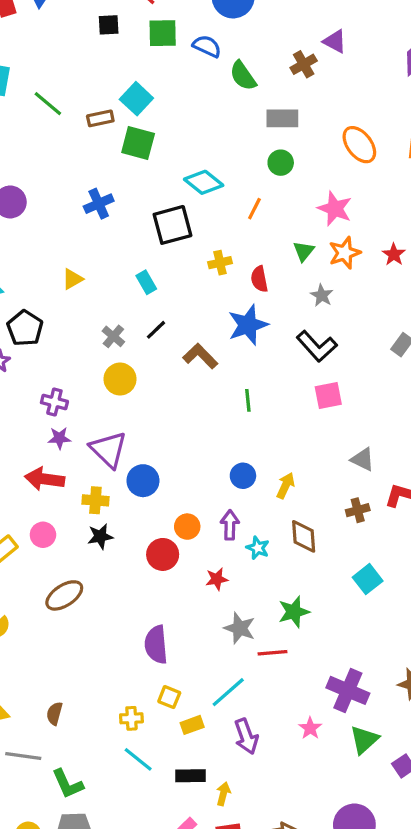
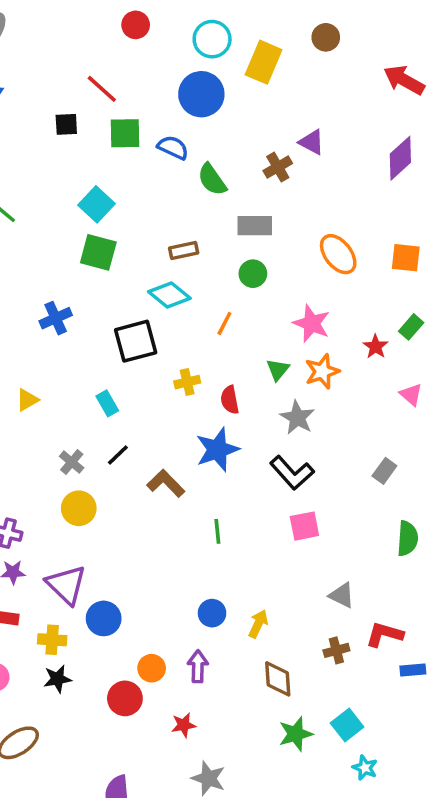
brown rectangle: (100, 118) -> (184, 251), moved
red star: (394, 254) -> (376, 347), moved
gray star: (322, 295) -> (297, 418), size x1.4
cyan star: (258, 548) -> (365, 768), moved
green star: (294, 612) -> (296, 734), moved

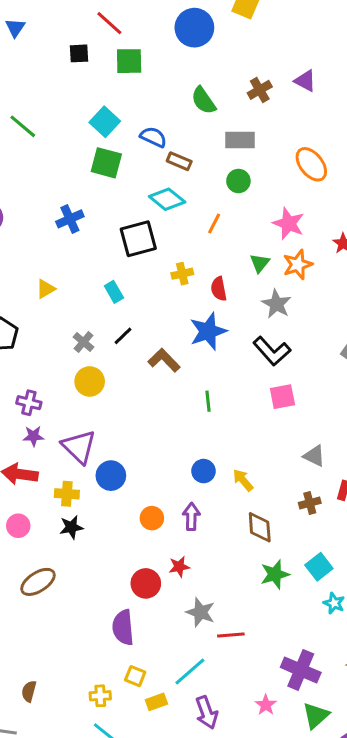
purple triangle: (312, 142) -> (305, 81), moved
blue semicircle: (173, 148) -> (153, 137), moved
brown rectangle: (184, 251) -> (179, 161), turned 35
yellow arrow: (258, 624) -> (243, 480), turned -65
red circle: (125, 698) -> (146, 583), moved

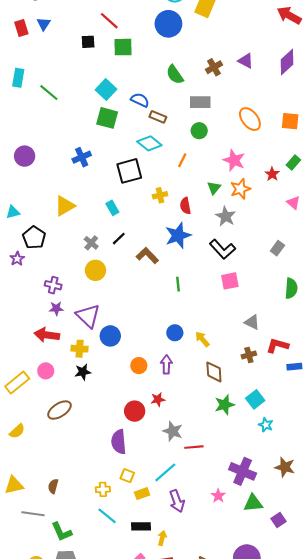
yellow triangle: (46, 289) -> (65, 206), size x1.5
green triangle: (316, 716) -> (253, 503), turned 36

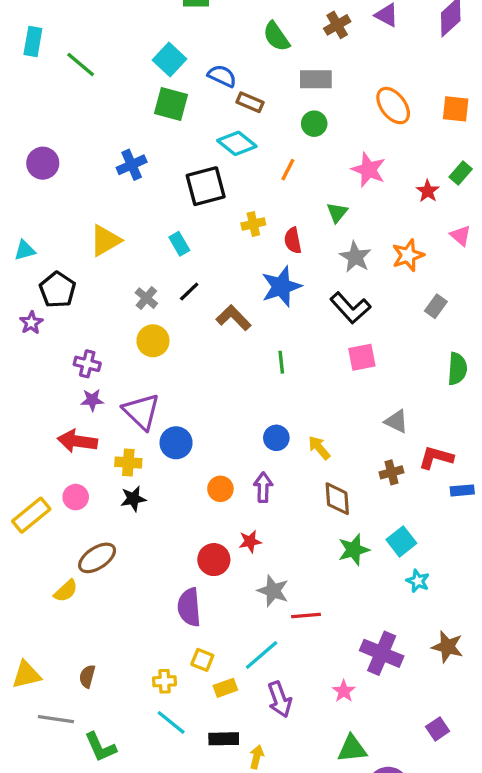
orange star: (240, 189) -> (408, 255), moved
yellow semicircle: (17, 431) -> (66, 591), moved
green triangle: (253, 503) -> (352, 749), moved

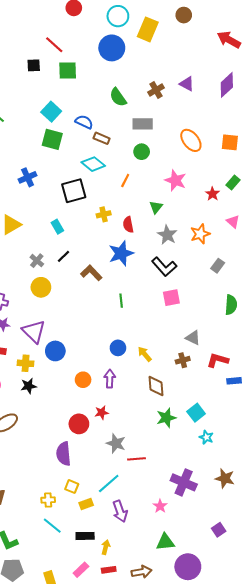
brown cross: (391, 472) -> (183, 360), moved

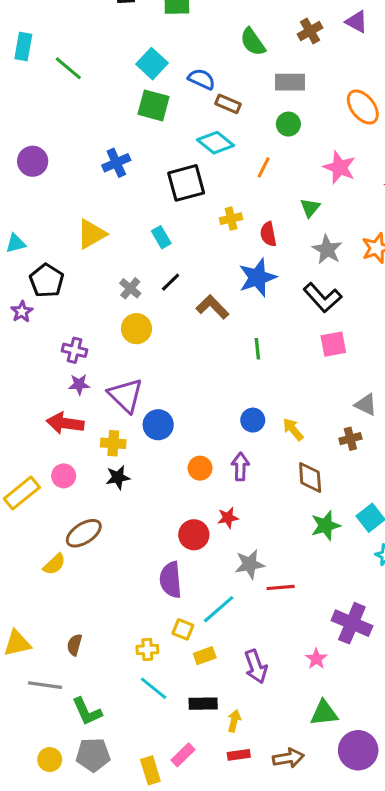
gray star: (116, 443) -> (250, 564), turned -30
cyan line: (109, 483) -> (219, 609), moved
pink rectangle: (81, 570) -> (183, 755), moved

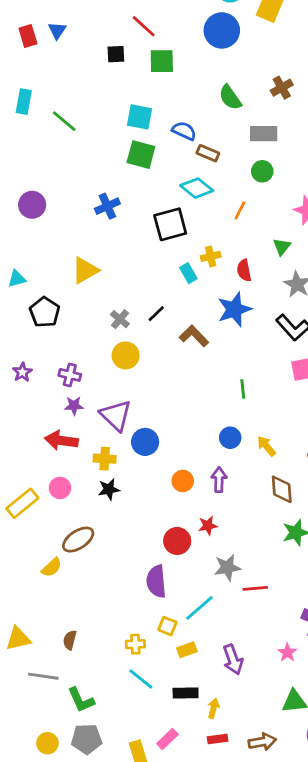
cyan square: (152, 64) -> (140, 117), turned -32
cyan rectangle: (161, 237) -> (188, 273), moved
purple star: (22, 312) -> (22, 372), moved
green line: (257, 349) -> (243, 389), moved

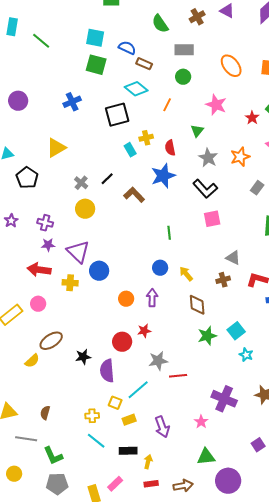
black star: (109, 489) -> (83, 357), moved
yellow circle: (47, 743) -> (14, 474), moved

